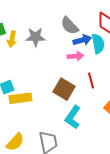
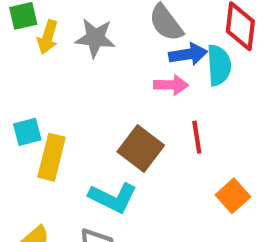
yellow rectangle: (20, 98) -> (52, 157), turned -75
cyan L-shape: (73, 117) -> (113, 198), moved, turned -105

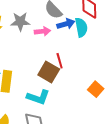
pink arrow: (171, 85) -> (42, 31), moved
red line: (197, 137) -> (60, 61), moved

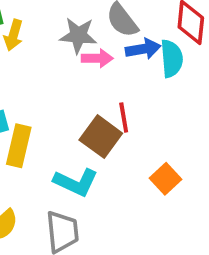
gray star: (20, 22) -> (78, 35), moved
orange square: (96, 89) -> (165, 179), moved

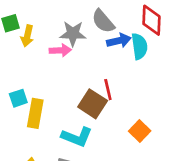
pink arrow: (97, 58) -> (60, 50), moved

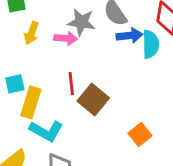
yellow arrow: (27, 36) -> (31, 33), moved
red line: (108, 90) -> (71, 84), moved
cyan L-shape: (77, 137) -> (46, 131), moved

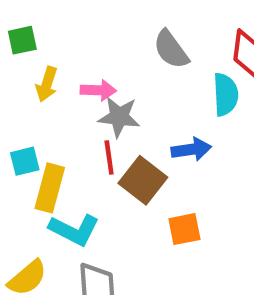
gray star: (81, 22) -> (119, 117), moved
blue arrow: (130, 36) -> (191, 149), moved
orange square: (140, 135) -> (184, 229), moved, turned 30

